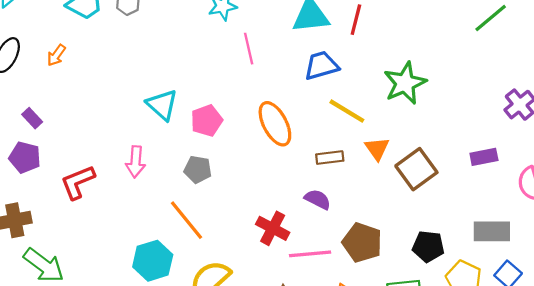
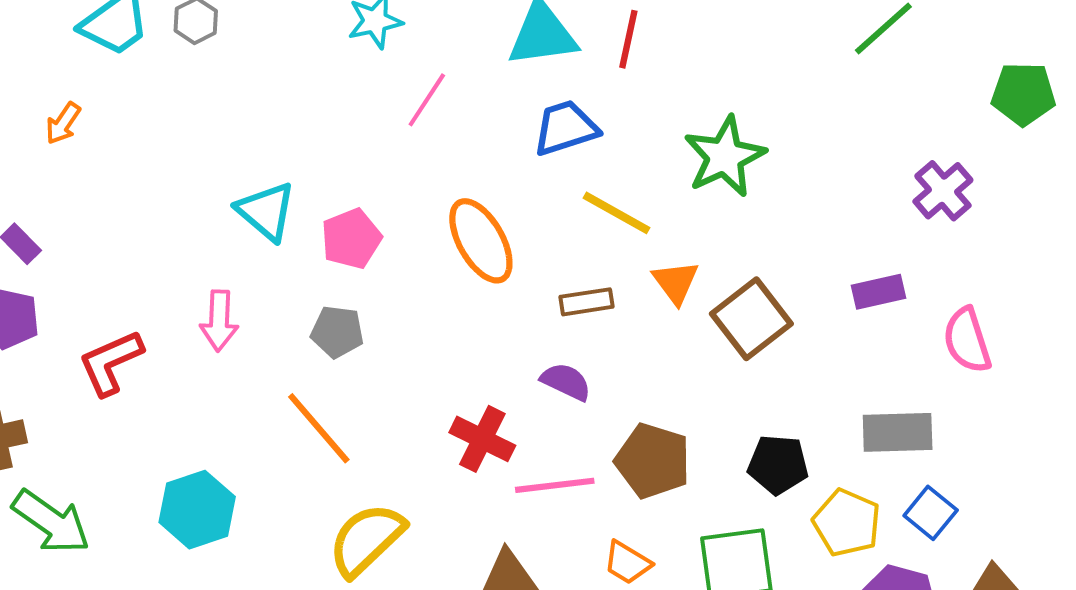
pink line: (249, 49) -> (427, 100), turned 48
cyan hexagon: (153, 261) -> (197, 510), moved

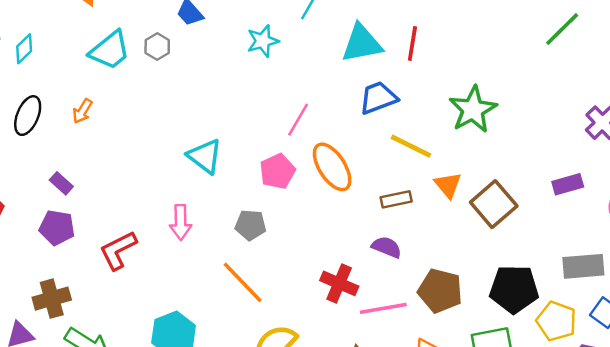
pink line: (427, 100) -> (298, 120), moved
pink pentagon: (351, 239) -> (277, 171), moved
black pentagon: (778, 464) -> (514, 289), size x1.4

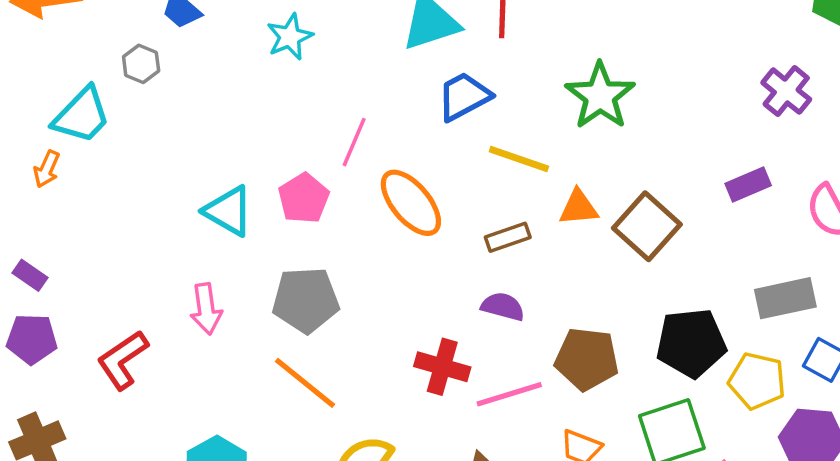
cyan trapezoid: (110, 50) -> (82, 115), moved
pink pentagon: (277, 171) -> (304, 198), moved
orange triangle: (448, 185) -> (579, 208), turned -48
gray pentagon: (250, 225) -> (306, 300), size x1.5

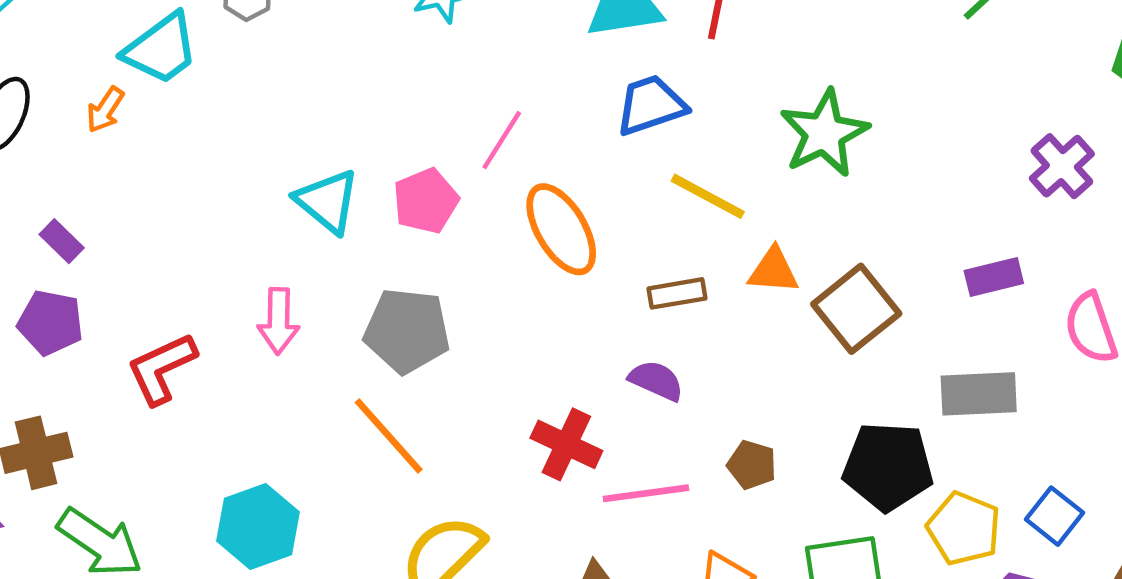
gray rectangle: (785, 298) -> (979, 394), moved
brown pentagon: (587, 359) -> (752, 465), size x0.6

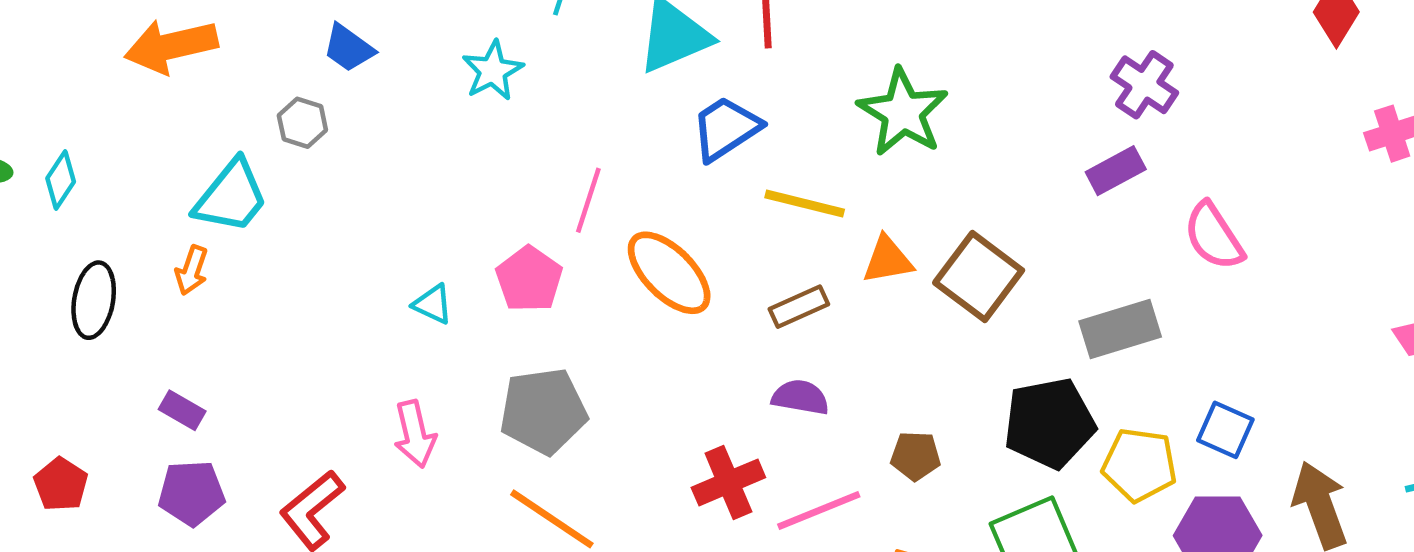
cyan triangle: (327, 201) -> (433, 304), size x0.6
purple rectangle: (994, 277) -> (1116, 171), moved
red cross: (566, 444) -> (728, 482), turned -34

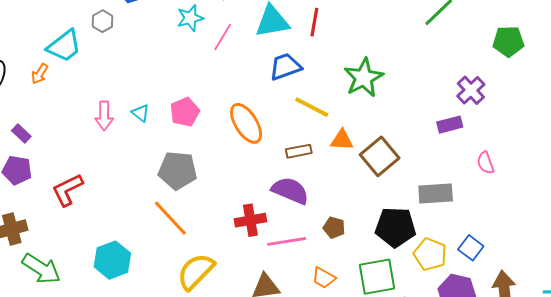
pink line: (588, 200) -> (223, 37), moved
pink semicircle: (1214, 236) -> (485, 163), size x0.7
purple semicircle: (800, 397) -> (290, 191), size x1.5
pink arrow: (415, 434) -> (104, 116), moved

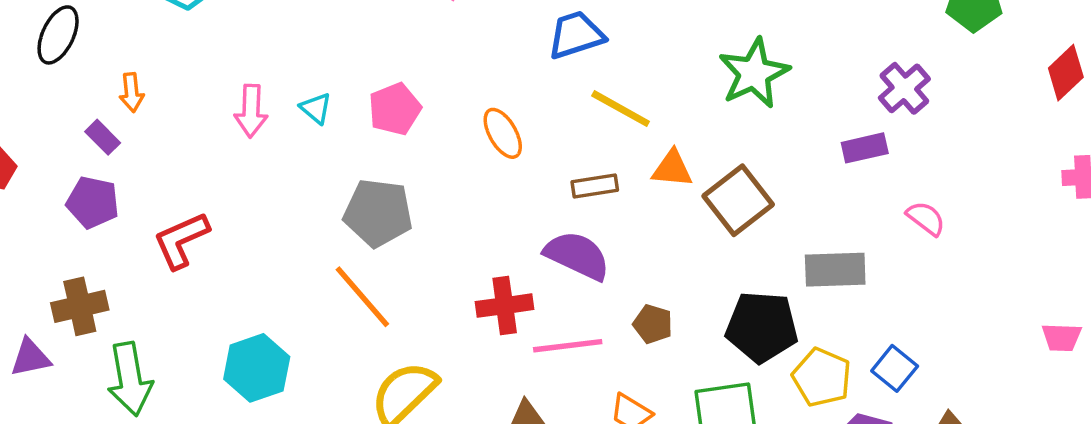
orange arrow: (40, 74) -> (132, 92), moved, turned -40
green star: (364, 78) -> (754, 73), moved
orange ellipse: (246, 123) -> (503, 133), size x0.7
pink semicircle: (485, 163) -> (926, 218), turned 145
green arrow: (41, 269) -> (130, 379), turned 45

